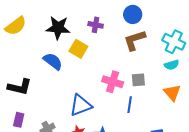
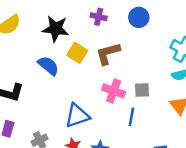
purple cross: (96, 25) -> (99, 17), moved
brown L-shape: (135, 40) -> (108, 53), moved

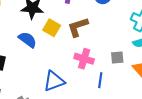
gray square: (142, 90) -> (117, 58), moved

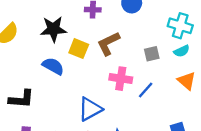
gray square: (117, 58) -> (152, 54), moved
blue line: (100, 80) -> (146, 90), moved, turned 42

